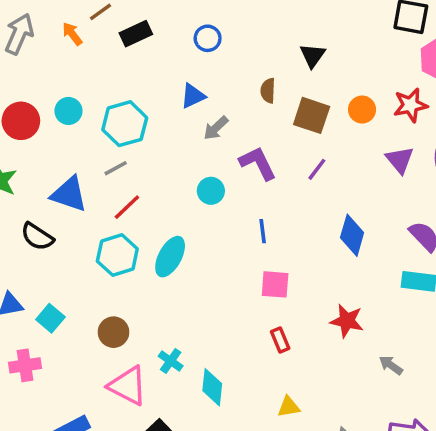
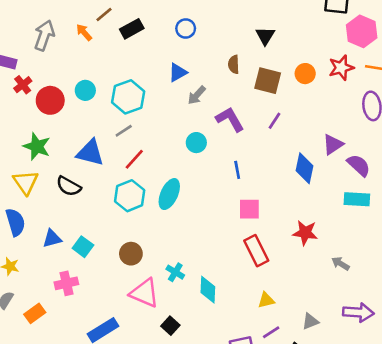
purple triangle: (400, 160) -> (333, 144), moved, turned 40
red rectangle: (280, 340) -> (256, 251), size x1.6

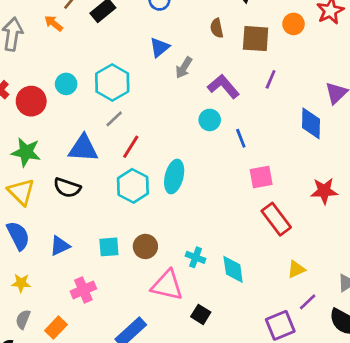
cyan circle: (196, 143) -> (210, 120), moved
cyan square: (83, 247) -> (109, 247), moved, turned -30

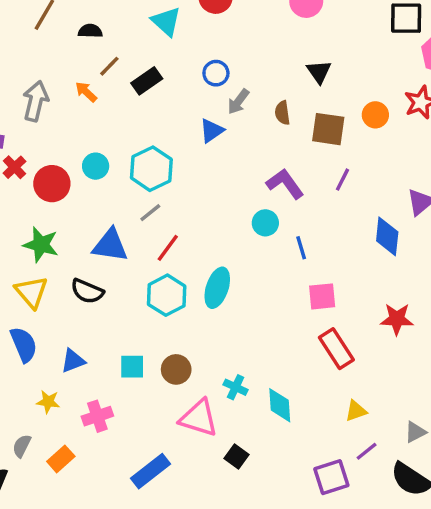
gray arrow: (184, 68) -> (238, 102), moved
yellow star: (21, 283) -> (48, 402), moved

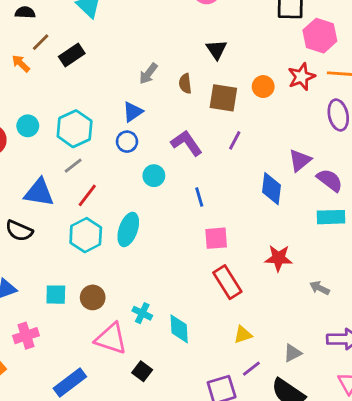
blue circle: (216, 73) -> (127, 142), moved
blue triangle: (212, 131) -> (133, 112), moved
cyan circle: (265, 223) -> (154, 176), moved

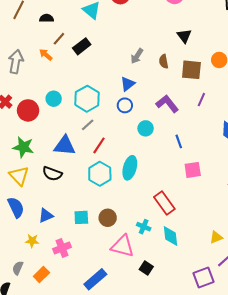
red rectangle: (227, 282) -> (164, 203), moved

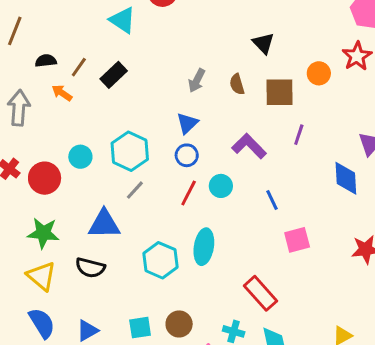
black semicircle: (47, 18) -> (46, 61), moved
red line: (99, 145) -> (189, 193), moved

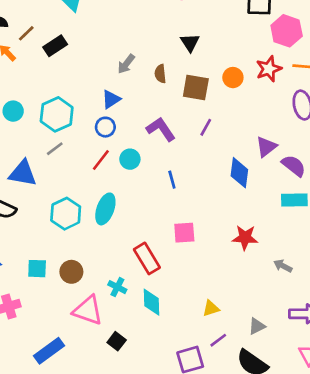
pink square: (297, 240) -> (184, 233), moved

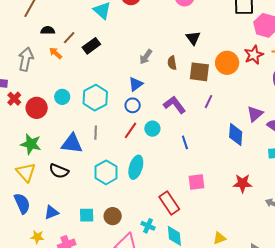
orange circle: (233, 78) -> (227, 63), size x1.5
gray line: (55, 149) -> (96, 133), moved, turned -48

